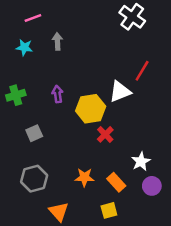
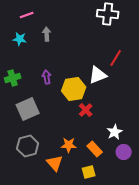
white cross: (132, 17) -> (108, 14), turned -30
gray square: (34, 133) -> (28, 109), size x1.6
orange triangle: (59, 212) -> (55, 163), moved

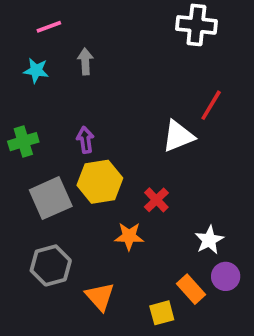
yellow hexagon: (74, 89) -> (100, 182), moved
orange star: (69, 145) -> (129, 236), moved
orange rectangle: (95, 149) -> (191, 289), moved

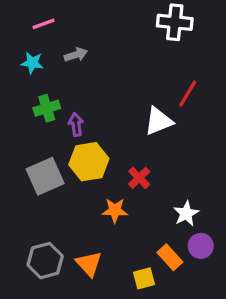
gray arrow: (85, 61) -> (76, 55), turned 75
green cross: (23, 142) -> (47, 108), moved
gray hexagon: (51, 265) -> (45, 261), moved

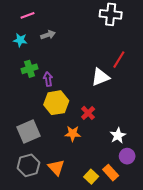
gray square: (45, 176) -> (28, 131), moved
orange rectangle: (170, 257) -> (111, 173), moved
yellow square: (144, 278) -> (91, 177), turned -32

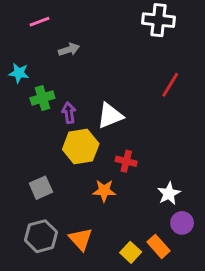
cyan star: (20, 40) -> (19, 73), moved
white triangle: (100, 77) -> (110, 116), moved
red cross: (88, 113) -> (126, 161), turned -32
gray square: (28, 131) -> (41, 188), size x0.7

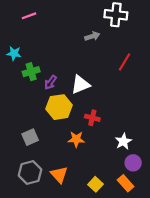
gray arrow: (69, 50) -> (92, 36), moved
purple arrow: (69, 113) -> (50, 82), turned -136
orange rectangle: (159, 246) -> (126, 183), moved

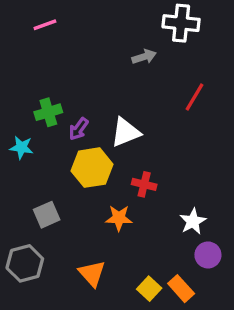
cyan star: (14, 53) -> (21, 147), moved
gray hexagon: (30, 173) -> (25, 263), moved
orange rectangle: (126, 183) -> (181, 289), moved

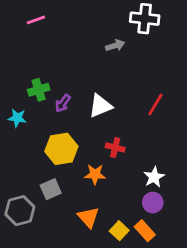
red line: (194, 97) -> (155, 105), moved
yellow hexagon: (92, 168) -> (61, 149), moved
gray square: (47, 215) -> (51, 189), moved
purple circle: (208, 255) -> (153, 203), moved
orange triangle: (92, 273) -> (88, 217), moved

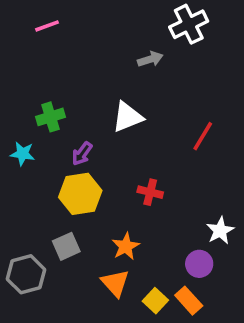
white cross: (145, 19) -> (189, 24), turned -32
purple arrow: (63, 103) -> (82, 154), moved
white triangle: (100, 106) -> (127, 117), moved
orange star: (95, 174) -> (126, 246), moved, turned -30
white star: (154, 177) -> (220, 231), moved

